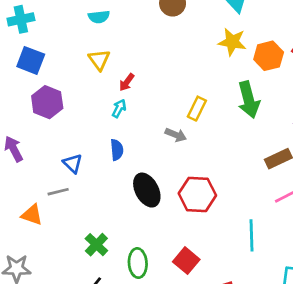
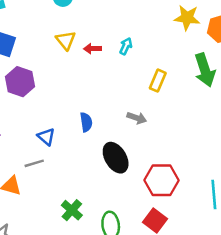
red arrow: (127, 82) -> (93, 49), moved, turned 56
cyan arrow: (119, 108) -> (126, 46), moved
gray arrow: (176, 135) -> (137, 118), moved
red hexagon: (197, 194) -> (161, 180), moved

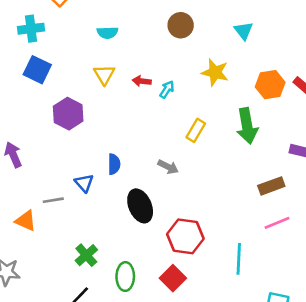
yellow star: (187, 18) -> (215, 72), moved
red arrow: (93, 49) -> (142, 81), moved
purple hexagon: (20, 82) -> (68, 114), moved
blue triangle: (46, 137) -> (84, 183), moved

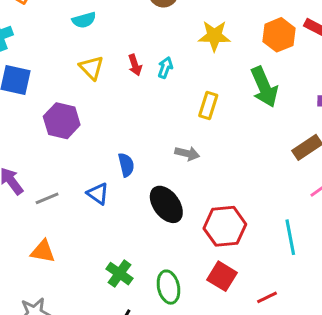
red arrow: (142, 81) -> (135, 65), turned -102
gray line: (53, 200) -> (47, 198), moved

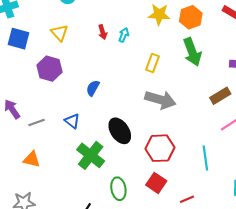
orange hexagon: (279, 35) -> (191, 17), moved
yellow triangle: (91, 68) -> (59, 33), moved
gray arrow: (187, 153) -> (160, 100), moved, size x1.8
blue semicircle: (126, 165) -> (93, 88), moved, turned -140
green cross: (119, 274) -> (91, 155), moved, size x1.5

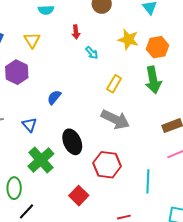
red arrow: (103, 32) -> (76, 32), moved
cyan arrow: (124, 35) -> (92, 53), turned 104
red square: (156, 183) -> (79, 196), moved
green ellipse: (118, 189) -> (14, 188), moved

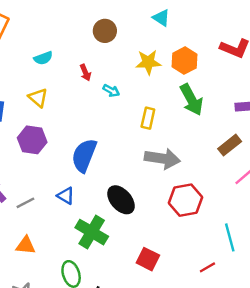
blue semicircle: (54, 97) -> (84, 155), size x1.8
red hexagon: (107, 165) -> (185, 200), moved
cyan line: (148, 181) -> (230, 237), moved

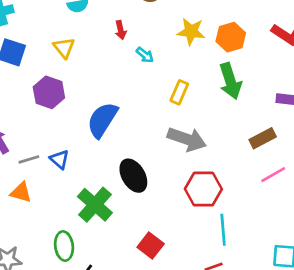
blue triangle: (66, 196) -> (60, 159), moved
cyan line: (230, 237) -> (223, 230), moved
orange triangle: (26, 245) -> (21, 192), moved

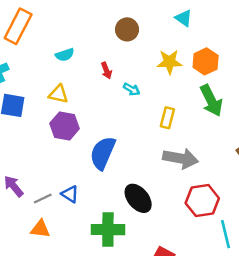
yellow triangle: (64, 48) -> (58, 94), turned -30
purple hexagon: (49, 92) -> (65, 126), moved
green cross: (95, 205) -> (108, 230), turned -32

